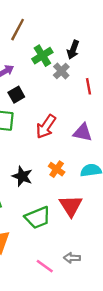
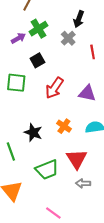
green cross: (42, 56) -> (38, 29), moved
black square: (16, 95) -> (37, 60), moved
gray arrow: (72, 258) -> (83, 183), moved

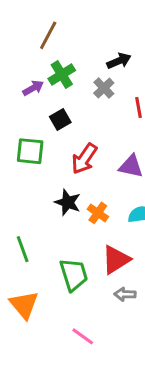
black arrow: (79, 19) -> (119, 61), turned -133
black star: (33, 132) -> (68, 202), moved
red triangle: (77, 159) -> (116, 260), turned 30
green trapezoid: (47, 170) -> (74, 275), turned -85

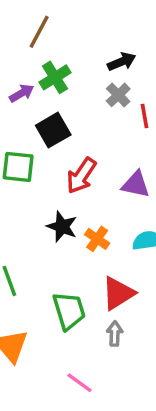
gray cross: (104, 88) -> (118, 95), moved
black square: (60, 120) -> (53, 130), size x1.4
gray arrow: (125, 294) -> (115, 334), moved, turned 90

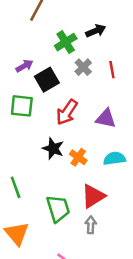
green cross: (55, 77) -> (66, 42), moved
purple arrow: (22, 93) -> (24, 66), moved
gray cross: (118, 95) -> (83, 67), moved

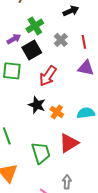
green cross: (66, 42) -> (35, 26), moved
purple triangle: (106, 118) -> (86, 68), moved
gray arrow: (91, 225) -> (67, 182), moved

